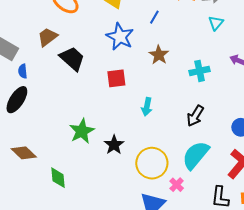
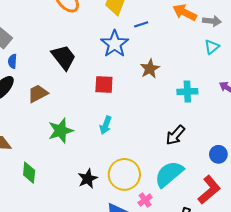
blue line: (154, 17) -> (141, 24), moved, turned 32
brown trapezoid: (48, 37) -> (38, 93), moved
cyan arrow: (147, 107) -> (106, 125), moved
black star: (114, 145) -> (88, 179), moved

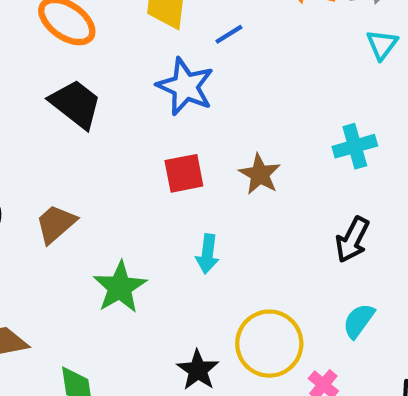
black trapezoid: (64, 57) -> (76, 104), moved
brown star: (150, 69) -> (260, 174), moved
cyan semicircle: (169, 174) -> (359, 321), size x0.6

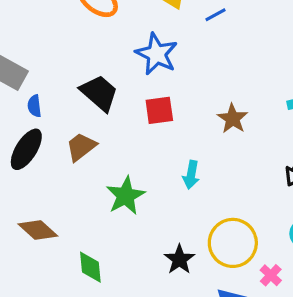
blue star: (185, 87) -> (157, 54), moved
black trapezoid: (76, 104) -> (99, 93), moved
red square: (184, 173) -> (159, 110), moved

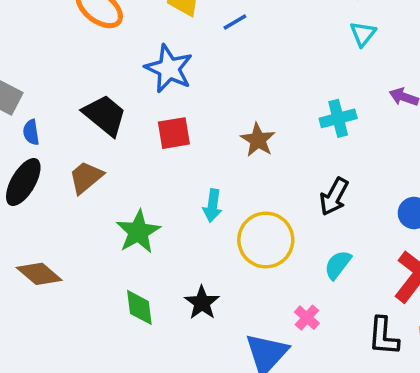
yellow circle: (233, 243) -> (266, 240), moved
green diamond: (90, 267) -> (139, 307), moved

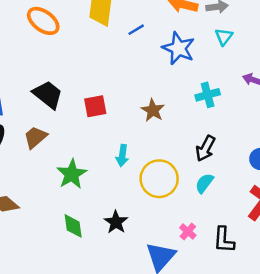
blue star: (169, 69) -> (178, 48), moved
cyan semicircle: (338, 265) -> (204, 183), moved
black L-shape: (383, 336) -> (224, 240), moved

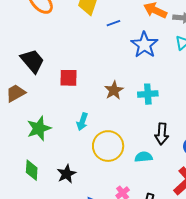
cyan cross: (208, 95) -> (148, 94), moved
black arrow: (205, 148) -> (162, 134), moved, turned -35
cyan semicircle: (204, 183) -> (144, 157), turned 36

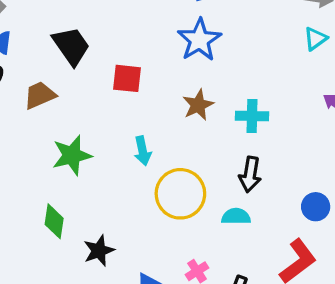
blue star: (144, 45) -> (199, 40), moved
cyan arrow: (82, 122) -> (143, 151), turned -36
black arrow: (162, 134) -> (250, 174), moved
black star: (67, 174) -> (99, 251), moved

